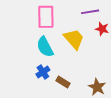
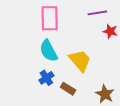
yellow trapezoid: (74, 39) -> (80, 61), moved

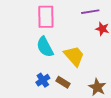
blue cross: (46, 78) -> (43, 80), moved

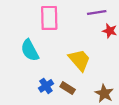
cyan semicircle: (45, 47) -> (30, 50), moved

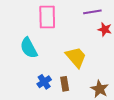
brown rectangle: (68, 88) -> (65, 84), turned 48

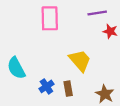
cyan semicircle: (29, 48) -> (16, 68), moved

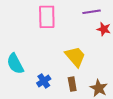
brown rectangle: (68, 89) -> (72, 84), moved

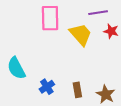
yellow trapezoid: (75, 57) -> (81, 34), moved

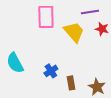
blue cross: (47, 87) -> (51, 71), moved

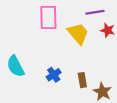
brown rectangle: (71, 83) -> (82, 80), moved

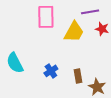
yellow trapezoid: (78, 33) -> (74, 32), turned 70

